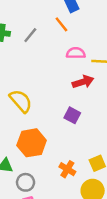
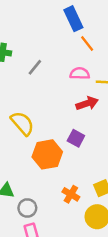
orange line: (61, 24) -> (87, 44), moved
gray line: (30, 35) -> (35, 67), moved
orange hexagon: (32, 143) -> (47, 154), moved

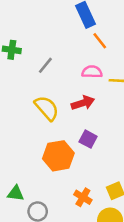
red arrow: (87, 103) -> (83, 103), moved
yellow semicircle: (22, 123) -> (47, 108), moved

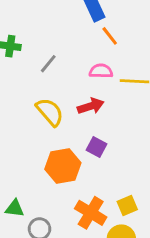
orange cross: (83, 197) -> (91, 213), size x1.5

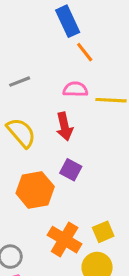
gray line: (48, 64) -> (20, 82), turned 30
red arrow: (91, 106) -> (65, 126), turned 95

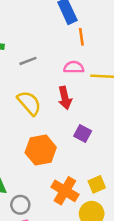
orange line: (85, 52) -> (81, 37), turned 30
purple square: (71, 170) -> (83, 133), moved

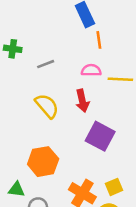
purple square: (83, 133) -> (100, 136), size x1.6
orange hexagon: (41, 150) -> (43, 162), moved

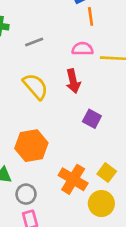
purple square: (100, 136) -> (92, 119), size x0.6
yellow square: (114, 187) -> (107, 173), turned -30

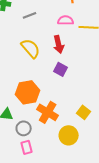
purple square: (92, 119) -> (61, 69), moved
orange cross: (73, 179) -> (48, 112), moved
yellow circle: (101, 204) -> (69, 135), moved

